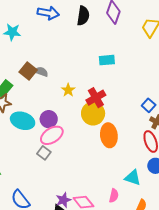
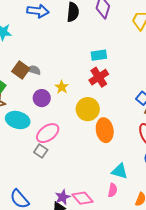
red cross: (96, 98) -> (99, 77), moved
purple circle: (49, 119) -> (42, 98), moved
cyan triangle: (133, 178) -> (120, 171), moved

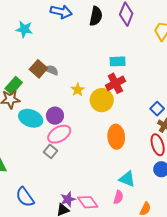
purple circle: (42, 98) -> (55, 116), moved
yellow circle: (88, 109) -> (102, 100), moved

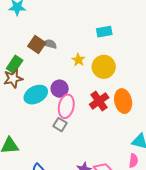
cyan rectangle: (118, 61) -> (104, 32), moved
red cross: (115, 83) -> (99, 101), moved
cyan ellipse: (31, 118) -> (36, 95), turned -40
pink ellipse: (59, 134) -> (66, 106), turned -40

